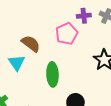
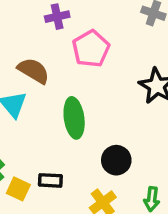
purple cross: (84, 16) -> (57, 17), moved

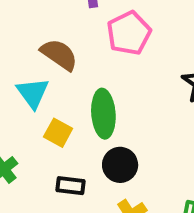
black circle: (116, 160) -> (120, 165), moved
yellow square: (18, 189) -> (58, 133), moved

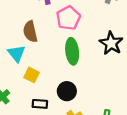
brown semicircle: (59, 55) -> (30, 32), turned -135
green ellipse: (103, 114) -> (72, 51), moved

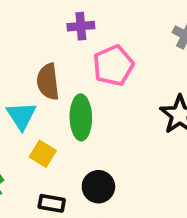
green ellipse: (72, 51) -> (81, 117), moved

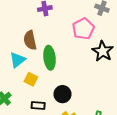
pink pentagon: (113, 66) -> (83, 29), moved
cyan triangle: (21, 116) -> (17, 60), turned 30

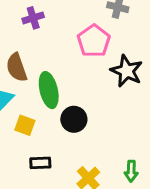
black circle: (62, 94) -> (74, 119), moved

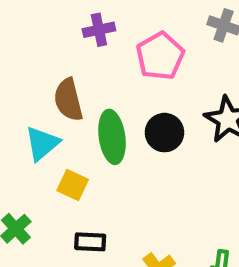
pink pentagon: (94, 41) -> (160, 56), moved
black circle: (74, 119) -> (164, 133), moved

